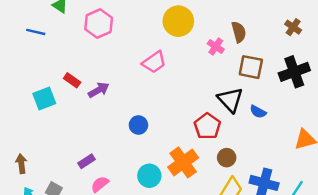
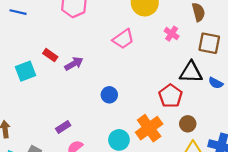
pink cross: (216, 46) -> (172, 34), moved
black triangle: (230, 100) -> (191, 72), turned -45

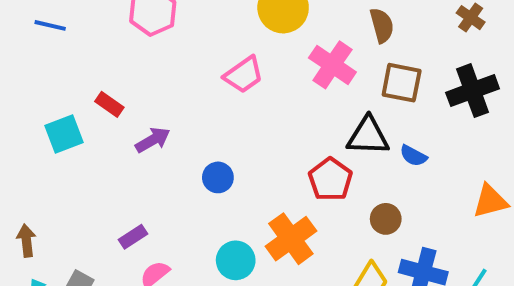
pink cross: (172, 34) -> (332, 65), size x1.6
purple arrow: (74, 64) -> (153, 140), moved
brown circle: (188, 124) -> (386, 219), moved

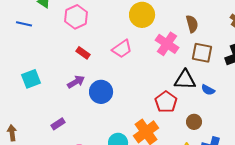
red rectangle: (109, 104) -> (83, 53), moved
blue circle: (218, 177) -> (101, 92), moved, size x1.5
purple rectangle: (133, 237) -> (58, 124), moved

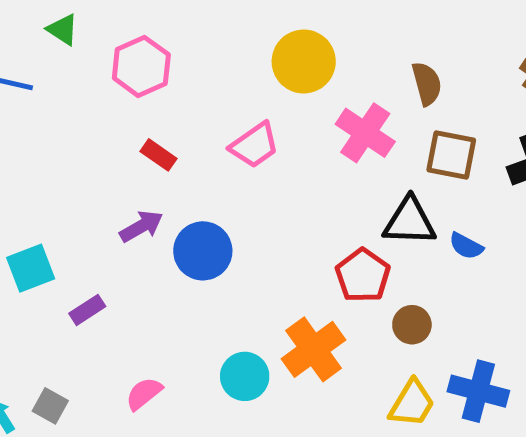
cyan square: (31, 79) -> (31, 268), moved
brown circle: (194, 122) -> (412, 325), moved
purple rectangle: (58, 124) -> (87, 310), moved

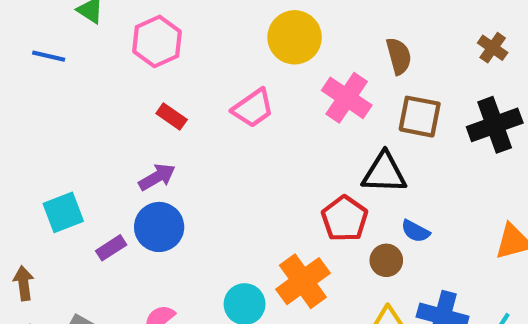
blue semicircle: (466, 246) -> (415, 231), moved
blue circle: (203, 251) -> (159, 227), moved

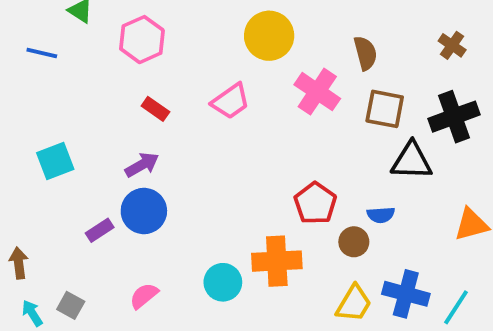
black triangle: (384, 173) -> (412, 161), moved
cyan square: (63, 212) -> (55, 161), moved
blue semicircle: (415, 231) -> (381, 215), turned -32
orange cross: (303, 281) -> (277, 261), turned 33

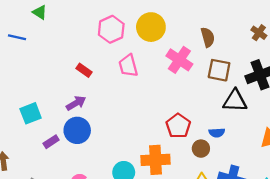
pink hexagon: (142, 40) -> (111, 29), moved
pink trapezoid: (231, 101) -> (128, 66), turned 110
cyan square: (55, 161) -> (31, 113), moved

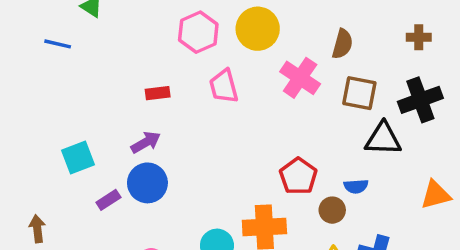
brown cross: (259, 33) -> (419, 37), turned -35
brown semicircle: (208, 37) -> (342, 44), turned 30
red rectangle: (84, 70) -> (158, 93), turned -42

